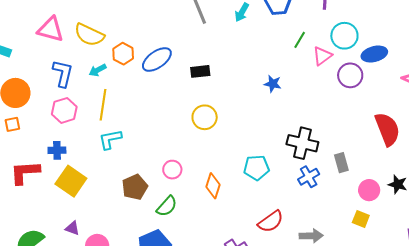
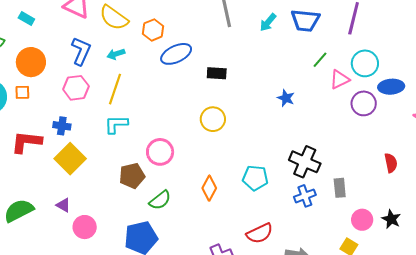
orange hexagon: (123, 54) -> (153, 30), moved
red semicircle: (387, 129) -> (391, 163), size x0.6
pink circle: (172, 170) -> (160, 152), moved, size x1.4

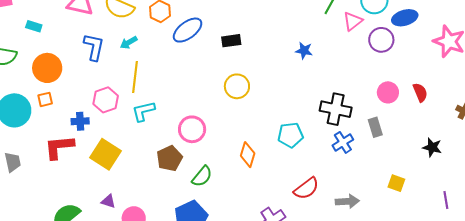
pink hexagon: (76, 88) -> (106, 100), moved
blue cross: (62, 126) -> (80, 121), moved
pink circle: (362, 220) -> (388, 92), moved

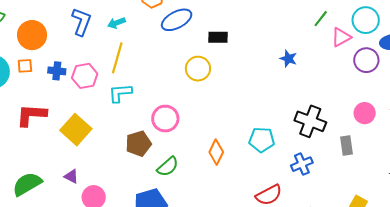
yellow circle: (237, 86) -> (198, 69), moved
blue cross: (80, 121) -> (57, 71), moved
blue cross: (343, 142) -> (302, 164), moved

